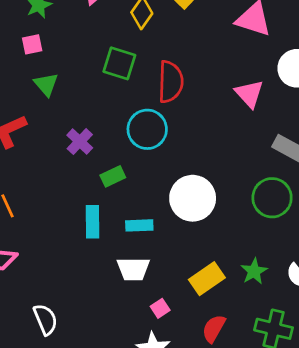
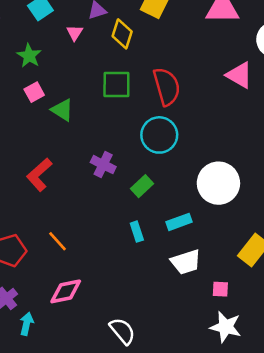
green triangle: (46, 84) -> (62, 110), moved
cyan rectangle: (93, 222) -> (137, 232), size x0.7
pink square: (160, 308) -> (220, 289), turned -36

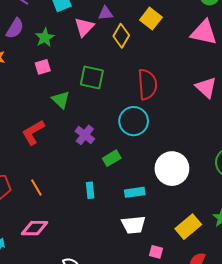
pink triangle: (75, 33) -> (84, 27), size x1.5
green square: (116, 85) -> (92, 77), moved
green triangle: (62, 110) -> (61, 100), moved
cyan rectangle: (137, 232) -> (90, 190), moved

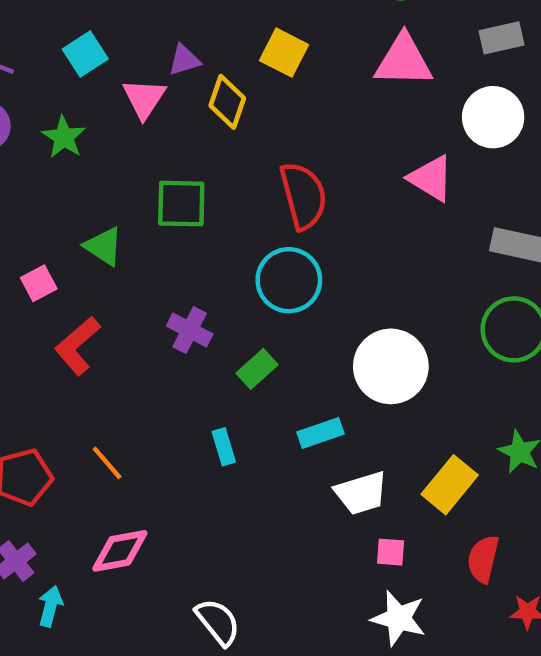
pink square: (43, 67) -> (39, 283), moved
green triangle: (61, 100) -> (104, 246), moved
white trapezoid: (133, 225) -> (361, 493), moved

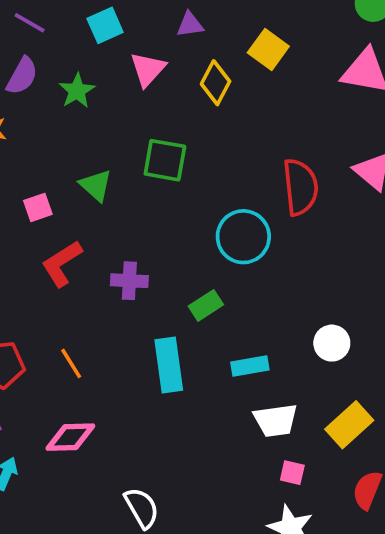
purple triangle: (184, 60) -> (190, 25), moved
red semicircle: (303, 196) -> (300, 187), moved
purple cross: (190, 330) -> (129, 281), moved, turned -33
white circle: (391, 366) -> (332, 343), moved, size x0.6
cyan rectangle: (224, 447) -> (169, 365), size x1.8

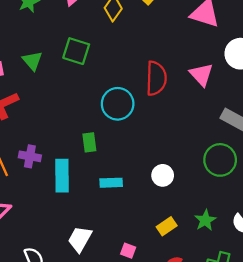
purple cross: (129, 281) -> (30, 156), moved
green rectangle: (206, 305) -> (89, 142), turned -72
white trapezoid: (276, 420) -> (80, 239), moved, turned 120
yellow rectangle: (349, 425) -> (167, 226), size x0.7

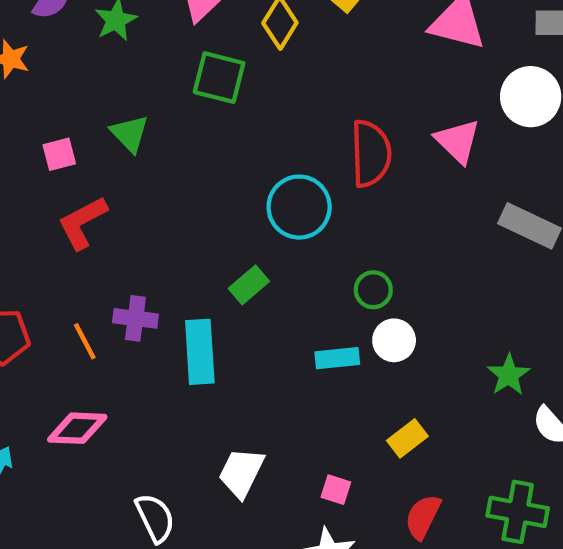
green square: (76, 51) -> (219, 78), moved
green rectangle: (89, 142) -> (249, 285), turned 60
green circle: (220, 160) -> (373, 290), moved, size x0.6
cyan rectangle: (111, 183) -> (337, 358), moved
green star: (205, 220) -> (509, 375), moved

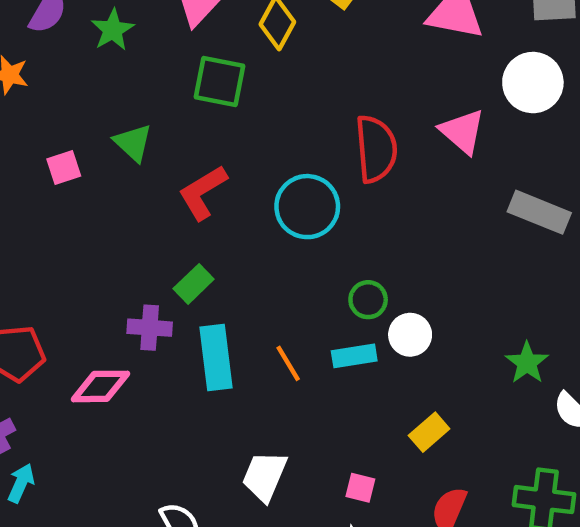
red L-shape: (82, 223) -> (203, 192), moved
green rectangle: (249, 285) -> (194, 284), moved
green circle: (373, 290) -> (368, 300), moved
orange line: (85, 341) -> (288, 363), moved
pink diamond: (77, 428) -> (101, 386), moved

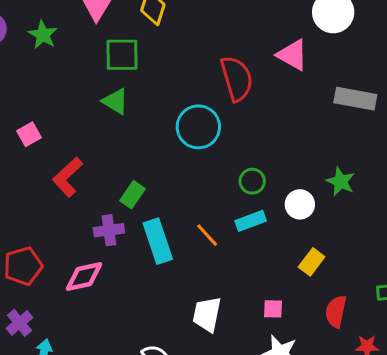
green triangle: (133, 143) -> (115, 101), moved
red L-shape: (203, 192) -> (67, 177), moved
white circle: (410, 335) -> (300, 204), moved
green star: (527, 363) -> (341, 181), moved

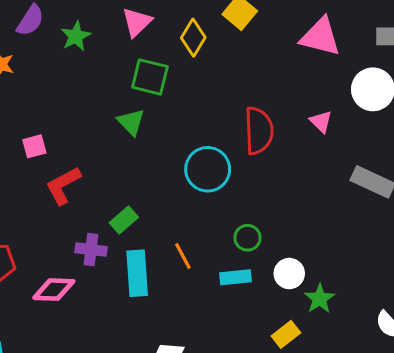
pink triangle: (292, 55) -> (321, 122), size x0.7
pink square: (29, 134) -> (34, 146), moved
green star: (341, 181) -> (320, 299), moved
orange line: (207, 235) -> (183, 256), moved

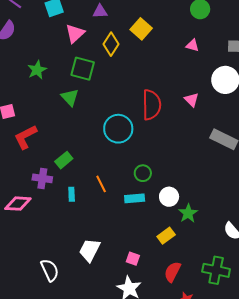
green star: (76, 36) -> (37, 70), moved
pink triangle: (320, 37) -> (192, 45), size x0.5
cyan rectangle: (137, 273) -> (72, 194), size x0.5

